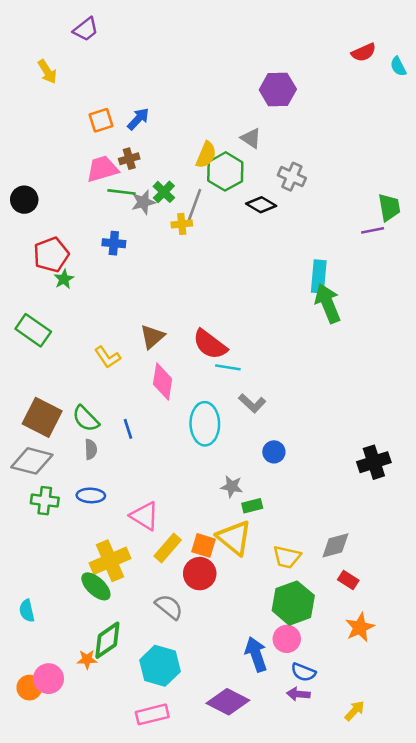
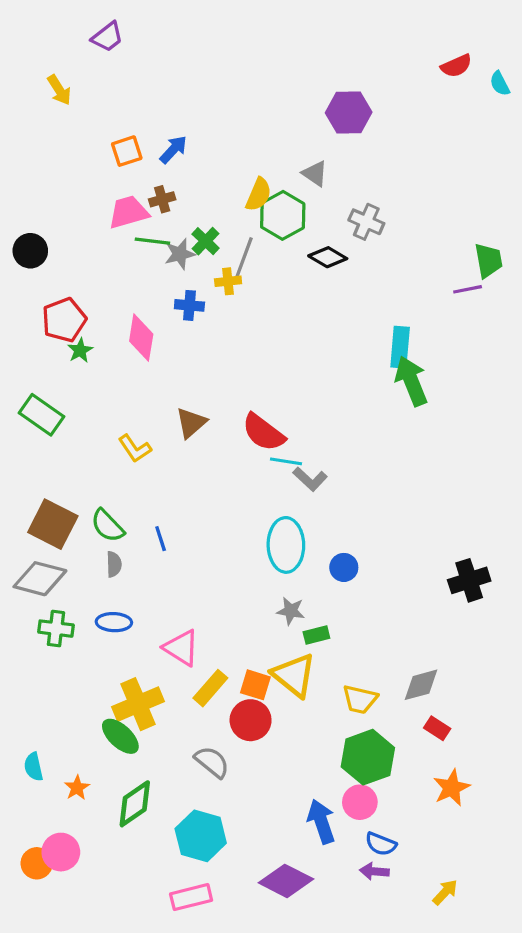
blue cross: (114, 243) -> (189, 305), moved
pink diamond: (163, 381) -> (141, 338), moved
gray L-shape: (252, 403) -> (310, 479), moved
cyan ellipse: (205, 424) -> (286, 545), moved
orange star: (87, 659) -> (77, 788), moved, turned -30

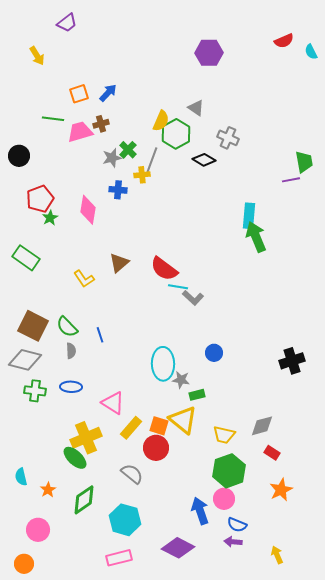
purple hexagon: (349, 112) -> (209, 53), moved
green line: (152, 241) -> (53, 119), moved
cyan ellipse: (286, 545) -> (163, 364), moved
orange circle: (37, 863) -> (24, 564), moved
yellow arrow: (445, 892) -> (277, 555), turned -66

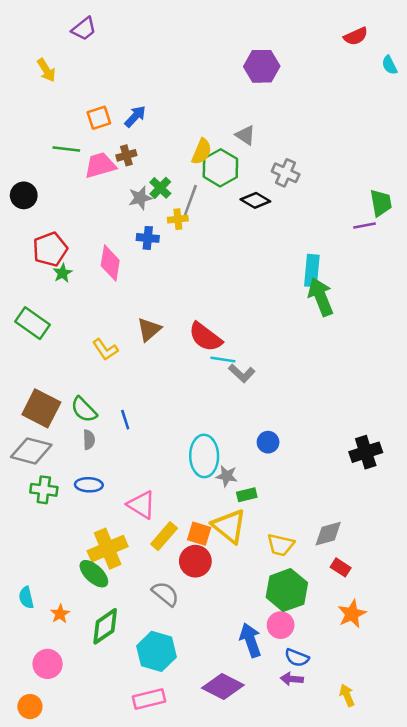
red semicircle: (284, 41) -> (356, 36), moved

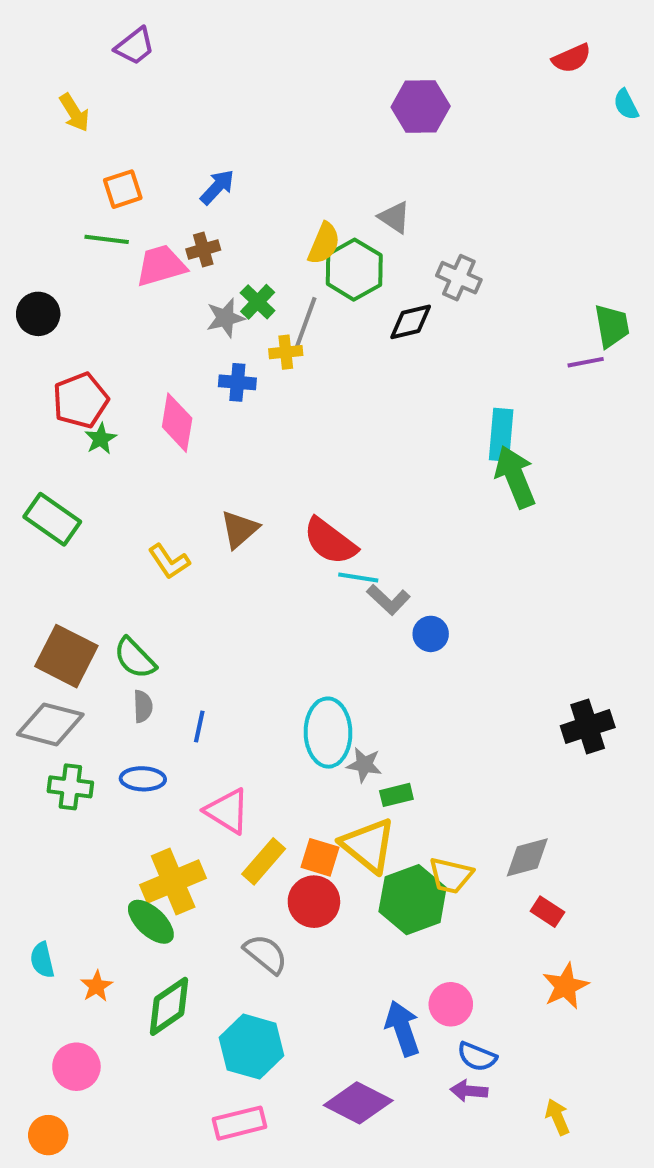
orange square: (99, 118) -> (123, 189), moved
black diamond: (255, 200) -> (411, 322), turned -44
blue line: (125, 420) -> (199, 727), moved, turned 30
blue circle: (268, 442) -> (431, 634), moved
green hexagon: (287, 590) -> (413, 900), moved

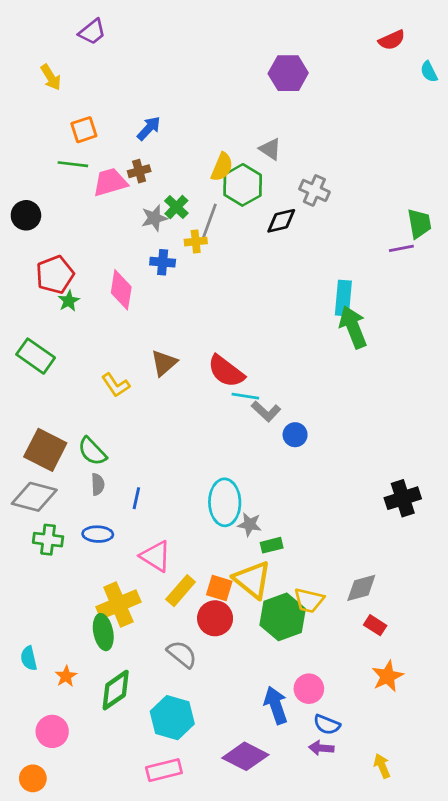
green ellipse: (151, 922) -> (103, 632), turned 36

